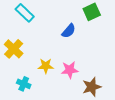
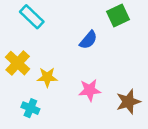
yellow star: (46, 66) -> (47, 77), moved
brown star: (92, 87) -> (128, 102), moved

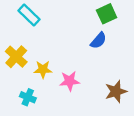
blue semicircle: (88, 40) -> (98, 40), moved
pink star: (90, 90) -> (70, 81), moved

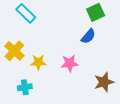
pink star: (70, 81) -> (70, 63), moved
cyan cross: (28, 97) -> (25, 87), turned -32

